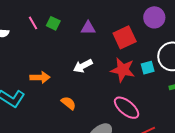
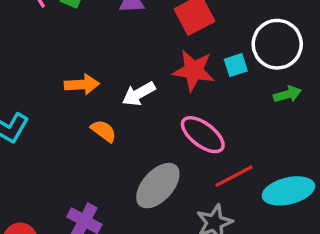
white arrow: (83, 66) -> (139, 94), moved
orange arrow: (40, 77) -> (82, 84), moved

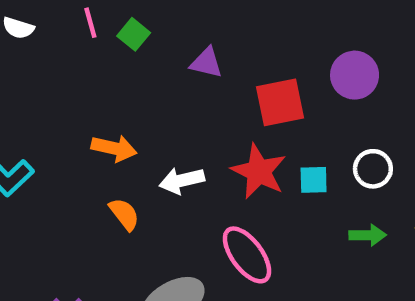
white circle: (277, 44) -> (373, 169), size x0.6

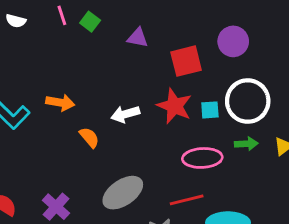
orange arrow: (114, 148) -> (60, 103), moved
white circle: (373, 169) -> (248, 101), size x1.8
pink ellipse: (247, 255) -> (202, 158), moved, turned -54

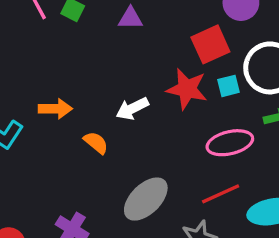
red square: (186, 61) -> (210, 44), moved

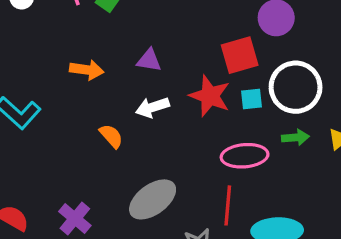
purple triangle: (131, 18) -> (149, 60), moved
orange arrow: (55, 109) -> (87, 70), moved
red line: (221, 194) -> (228, 205), turned -69

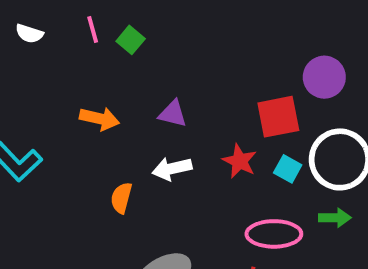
red star: (210, 96) -> (240, 161), size x0.7
cyan square: (252, 99) -> (288, 169), turned 30
orange semicircle: (111, 136) -> (121, 198), turned -128

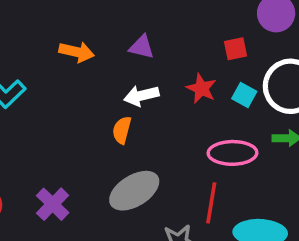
red square: (278, 117) -> (235, 49), size x0.6
orange semicircle: (121, 198) -> (122, 130), moved

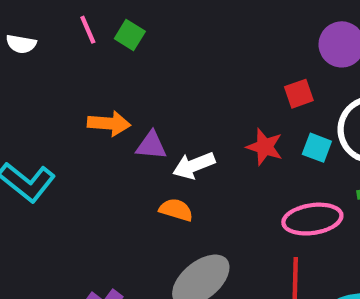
purple triangle: (142, 47) -> (151, 145), moved
orange semicircle: (122, 130) -> (176, 210), turned 100

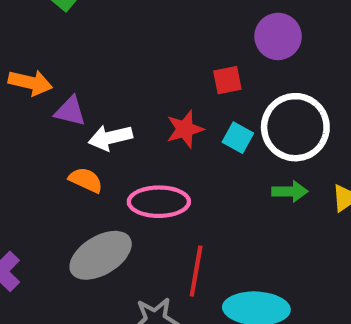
red star: (265, 147) -> (185, 129), turned 30
pink ellipse: (312, 219) -> (159, 202), moved

